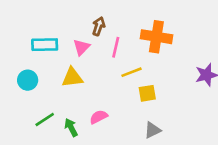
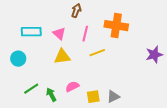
brown arrow: (99, 26) -> (76, 11), moved
pink triangle: (82, 47) -> (59, 34), turned -32
yellow triangle: (72, 77) -> (62, 57), moved
yellow square: (147, 93) -> (93, 97), moved

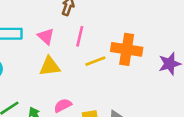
orange cross: (116, 26) -> (127, 49), moved

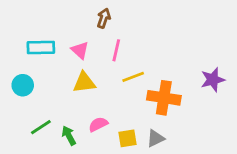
orange cross: (127, 49) -> (164, 98), moved

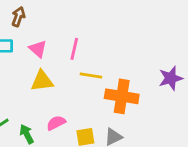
brown arrow: (104, 18) -> (18, 17), moved
yellow line: (133, 77) -> (91, 75), turned 30

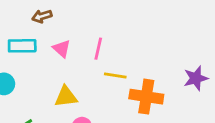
brown arrow: (18, 17) -> (42, 16), turned -126
yellow triangle: (42, 81) -> (66, 97), moved

